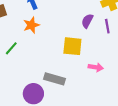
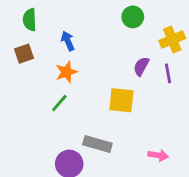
green line: (11, 48) -> (59, 103), moved
pink arrow: (96, 67) -> (158, 155), moved

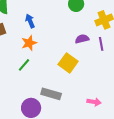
purple semicircle: (141, 66) -> (82, 39), turned 48
yellow square: (121, 100) -> (68, 63), turned 30

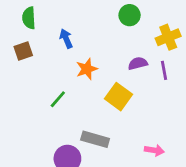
orange star: (29, 43) -> (87, 69), moved

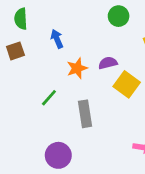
purple semicircle: (138, 63) -> (108, 63), moved
yellow square: (118, 97) -> (127, 84), moved
gray rectangle: (95, 139) -> (85, 114), moved, turned 65

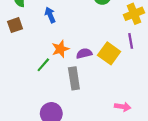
purple semicircle: (108, 63) -> (84, 53), moved
orange star: (77, 68) -> (60, 49), moved

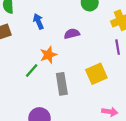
purple semicircle: (84, 53) -> (72, 34), moved
yellow square: (109, 53) -> (96, 74), moved, turned 30

